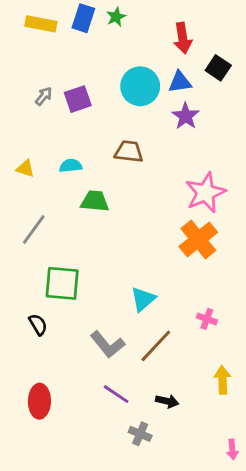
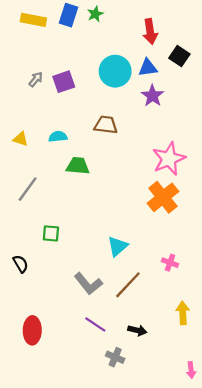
green square: (62, 283) -> (51, 233), size x0.6
black semicircle: (38, 325) -> (21, 264), moved

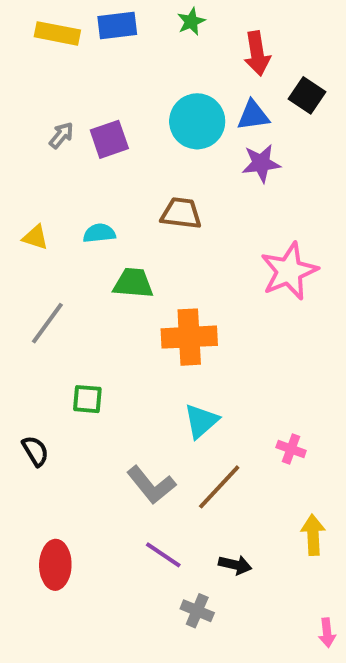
green star: (95, 14) -> (191, 21), moved
blue rectangle: (68, 15) -> (117, 25), turned 65
purple star: (152, 96) -> (261, 163), turned 30
orange cross: (163, 197) -> (189, 337), moved, turned 36

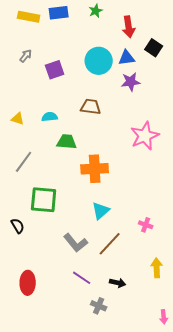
gray arrow: (61, 135) -> (26, 56), moved
green square: (87, 399) -> (44, 200), size x1.8

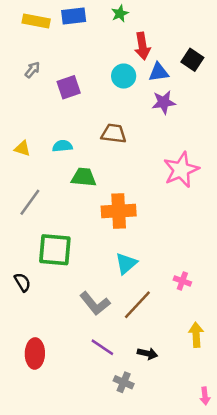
red arrow: (129, 27) -> (142, 46), moved
cyan circle: (99, 61) -> (124, 76), size x0.7

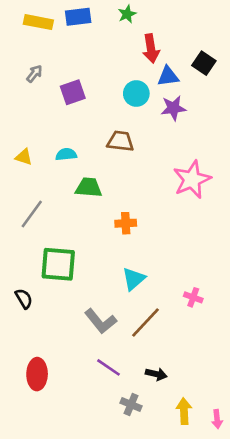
cyan circle: (124, 76) -> (136, 94), moved
orange cross: (119, 211) -> (126, 223), size x0.6
yellow arrow: (196, 335) -> (184, 411), moved

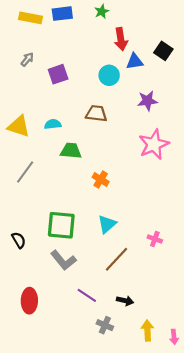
purple star: (173, 108) -> (147, 101), moved
yellow triangle: (24, 157) -> (19, 126), size x1.6
orange cross: (126, 223) -> (101, 179), turned 35
green square: (58, 264) -> (61, 225), moved
gray L-shape: (101, 321) -> (63, 260), moved

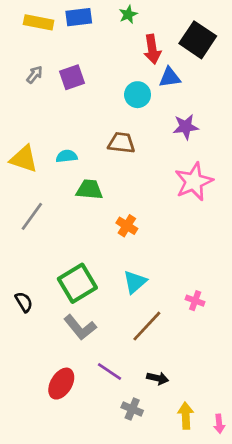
black square: (163, 51) -> (198, 40), moved, size x1.5
purple square: (58, 74) -> (72, 77), moved
green square: (61, 225) -> (77, 283), turned -36
red ellipse: (29, 301) -> (61, 384), moved, turned 30

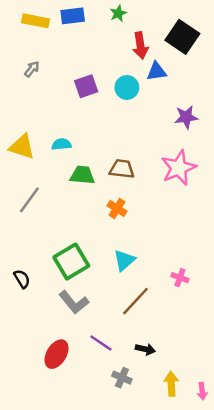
purple square: (72, 77) -> (86, 86), moved
purple star: (186, 127) -> (186, 117), moved
brown trapezoid: (121, 143) -> (122, 169), moved

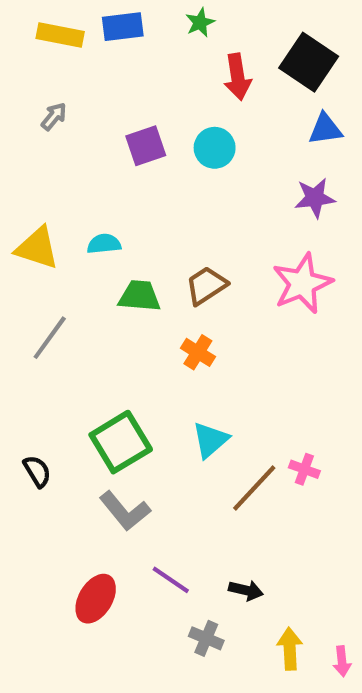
blue triangle: (156, 71) -> (325, 129), moved
brown trapezoid: (122, 169) -> (206, 286), turned -40
brown line: (136, 301) -> (254, 488), moved

